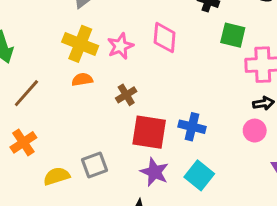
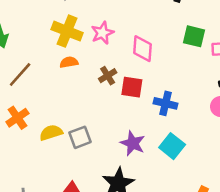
green square: (233, 35) -> (194, 36), moved
pink diamond: (165, 38) -> (143, 49), moved
red square: (149, 132) -> (132, 87), moved, size x0.7
yellow semicircle: (57, 176) -> (51, 133), moved

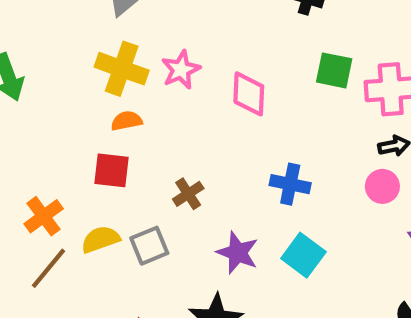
brown line: (20, 74) -> (49, 268), moved
brown cross: (108, 76) -> (188, 194), moved
red square: (132, 87) -> (112, 170), moved

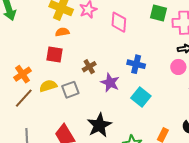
purple star: (238, 253) -> (110, 83), moved

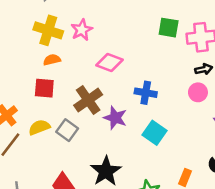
pink diamond: (119, 22) -> (110, 62), moved, turned -70
brown cross: (89, 67) -> (88, 100), size x1.6
gray square: (70, 90) -> (67, 130), turned -30

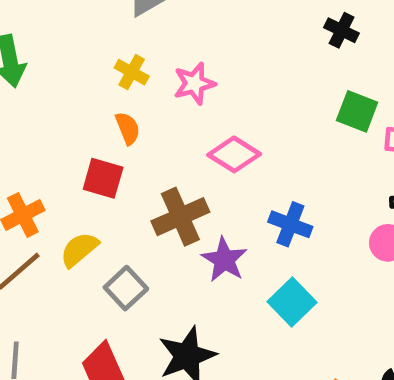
yellow cross: (48, 30) -> (132, 72), size x0.6
orange semicircle: (52, 60) -> (128, 128), turned 70
yellow semicircle: (39, 127) -> (79, 250), turned -30
gray square: (67, 130) -> (126, 288), moved

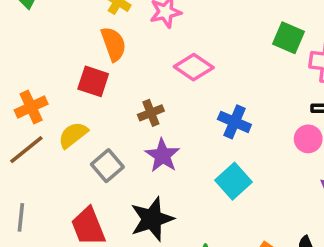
orange semicircle: (128, 128) -> (113, 44), size x1.4
brown cross: (180, 217) -> (151, 113), size x0.6
purple star: (224, 260) -> (162, 155), moved

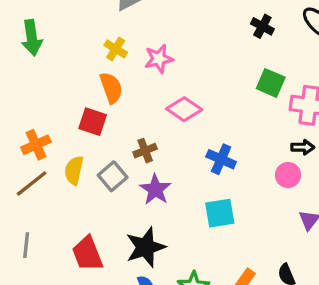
yellow semicircle: (73, 135) -> (74, 170), turned -40
gray square: (107, 166) -> (113, 176), moved
cyan square: (233, 181) -> (220, 213), turned 32

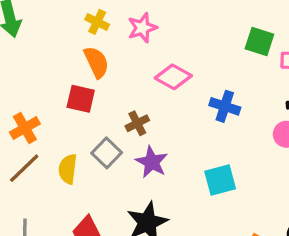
blue cross: (221, 159) -> (225, 106), moved
yellow semicircle: (74, 170) -> (68, 169), moved

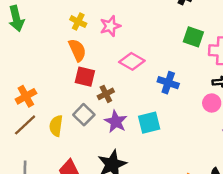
red square: (81, 99) -> (85, 77), moved
cyan square: (220, 180) -> (149, 123), moved

